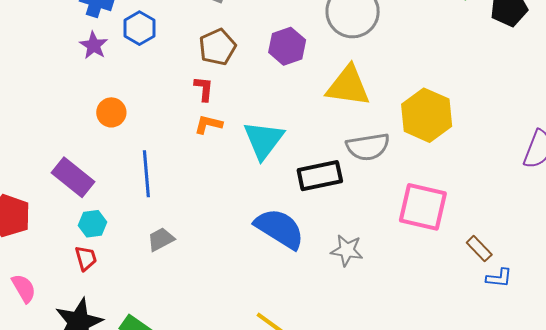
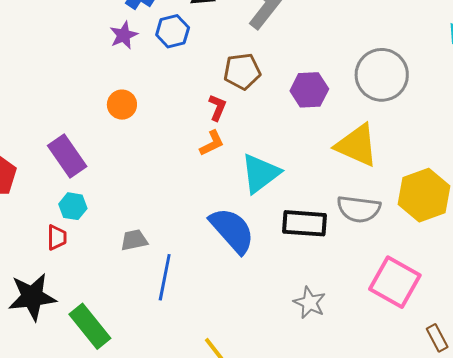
orange L-shape: (208, 124) -> (212, 143), turned 124
blue line: (146, 174) -> (165, 277), moved
blue semicircle: (280, 229) -> (232, 230), moved

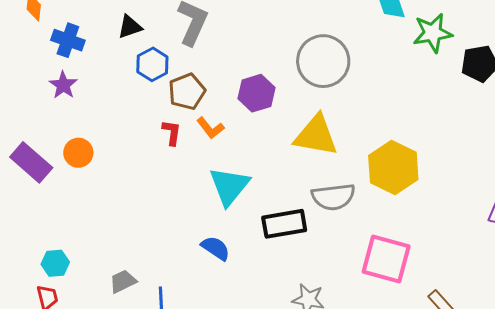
blue hexagon: (173, 31) -> (152, 64), moved
orange L-shape: (212, 143) -> (210, 128), moved, turned 92
purple rectangle: (67, 156) -> (31, 162), moved
blue semicircle: (232, 230) -> (216, 248), size x0.6

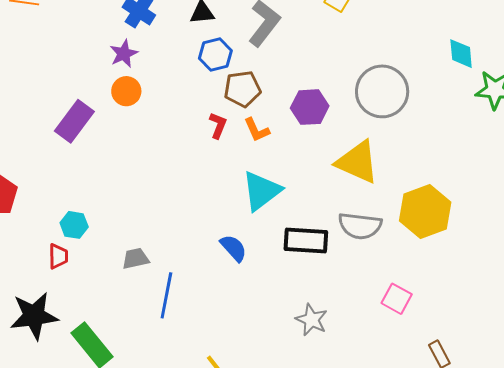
orange circle: (78, 153) -> (126, 91), moved
purple rectangle: (31, 162) -> (74, 121), turned 72
pink square: (386, 259) -> (397, 299), size x0.6

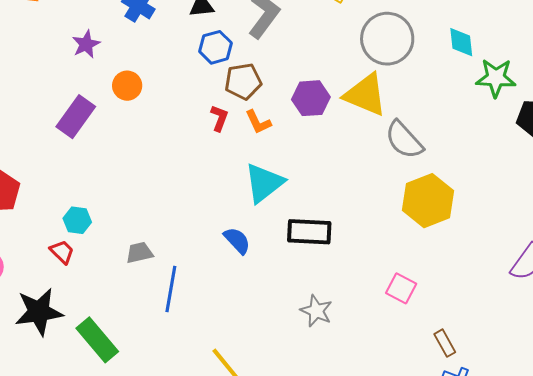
purple star: (124, 54) -> (86, 44), moved
gray circle: (382, 91) -> (387, 39), moved
yellow triangle: (358, 162) -> (365, 95), moved
gray semicircle: (360, 226) -> (404, 140), moved, turned 42
red trapezoid: (58, 256) -> (62, 252), turned -44

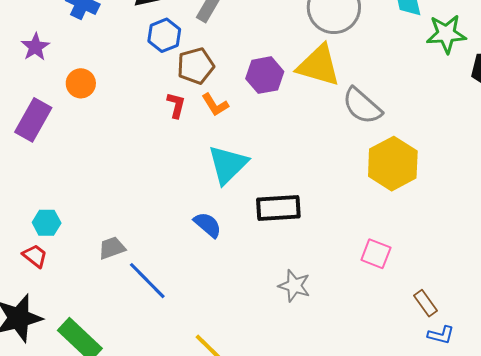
blue line: (171, 289) -> (147, 281), turned -48

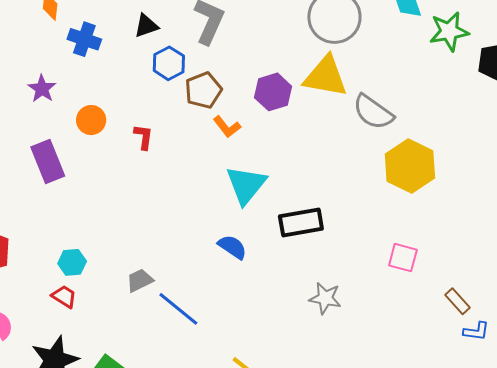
red L-shape: (176, 105) -> (144, 137), moved
purple rectangle: (33, 120) -> (48, 162), turned -45

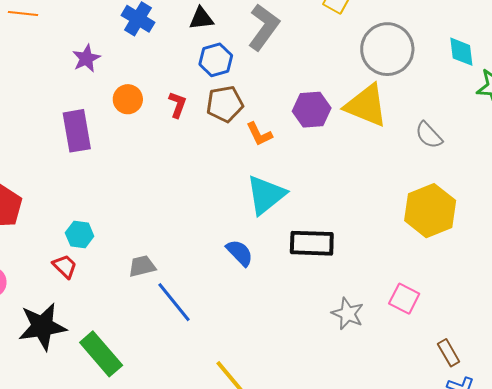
brown pentagon: (203, 90) -> (225, 104), moved
gray semicircle: (373, 112) -> (429, 135), moved, size x0.7
red L-shape: (144, 137) -> (178, 105), moved
gray star: (325, 298) -> (348, 314), moved

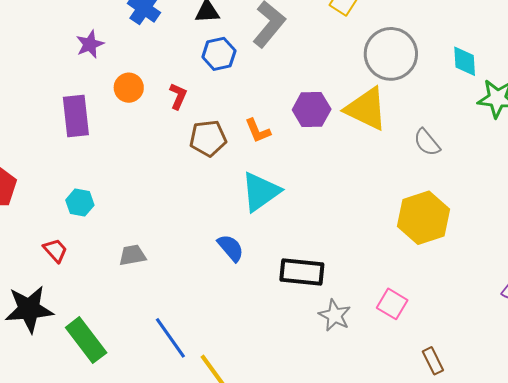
brown pentagon: (225, 104) -> (208, 138), moved
cyan hexagon: (80, 234) -> (80, 203), moved
black rectangle: (312, 243) -> (302, 272), moved
blue line: (174, 302) -> (170, 338), moved

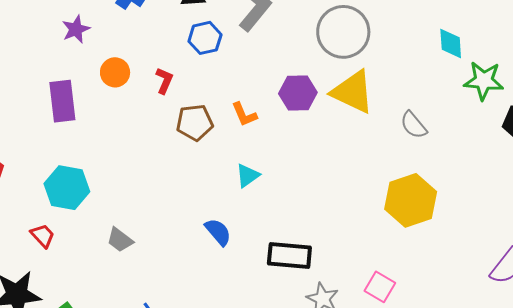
gray circle: (391, 54) -> (343, 32), moved
cyan triangle: (261, 192) -> (248, 176), size x0.6
cyan hexagon: (80, 203) -> (67, 188), size x1.6
gray trapezoid: (132, 255) -> (120, 240), turned -132

